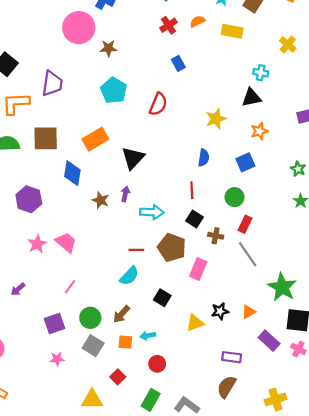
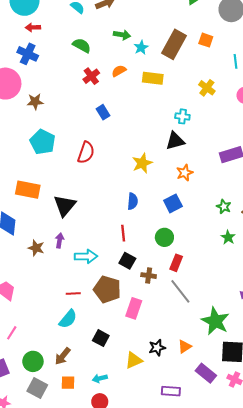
orange rectangle: (95, 139) -> (28, 190), turned 45
cyan arrow: (148, 336) -> (100, 378), moved

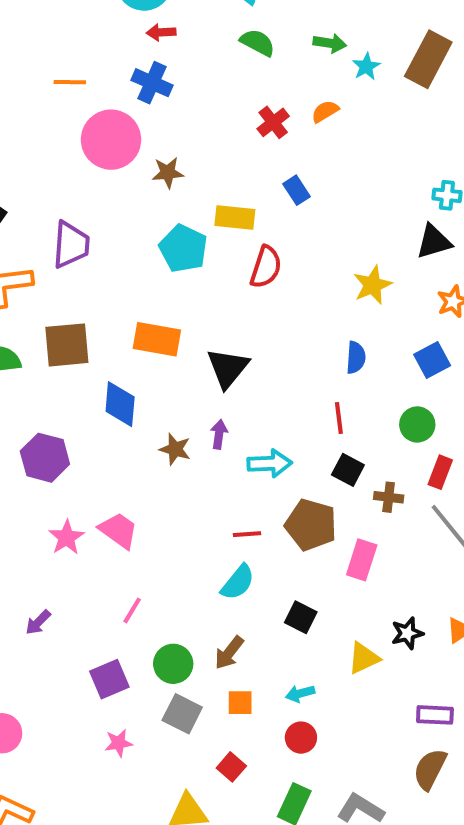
green semicircle: (82, 45) -> (258, 43), moved
yellow rectangle: (153, 78) -> (235, 217), moved

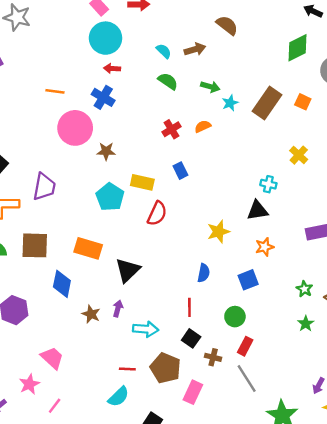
pink star: (67, 537) -> (29, 384), moved

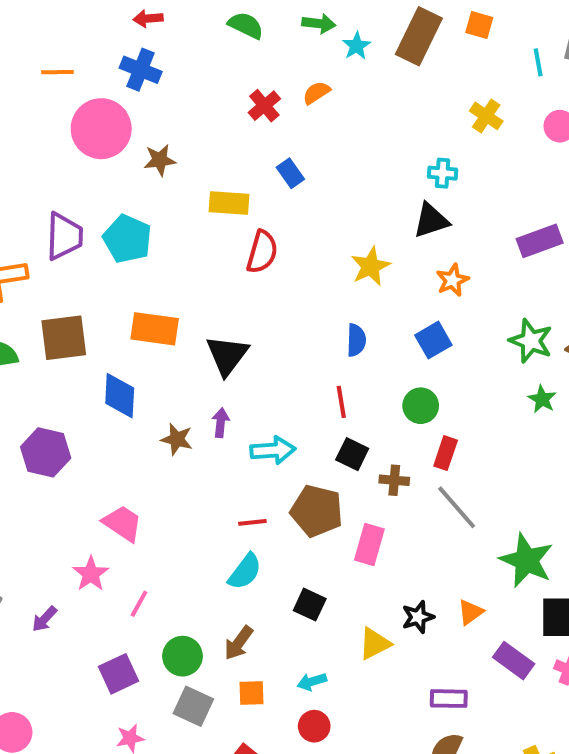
cyan pentagon: (110, 197) -> (127, 239), moved
green star: (304, 289) -> (531, 341), size x1.5

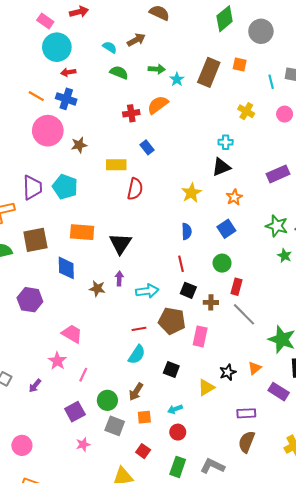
orange line: (57, 72) -> (36, 96), moved, turned 35
orange semicircle: (316, 93) -> (158, 105), size x1.5
red cross: (264, 106) -> (131, 113), turned 35

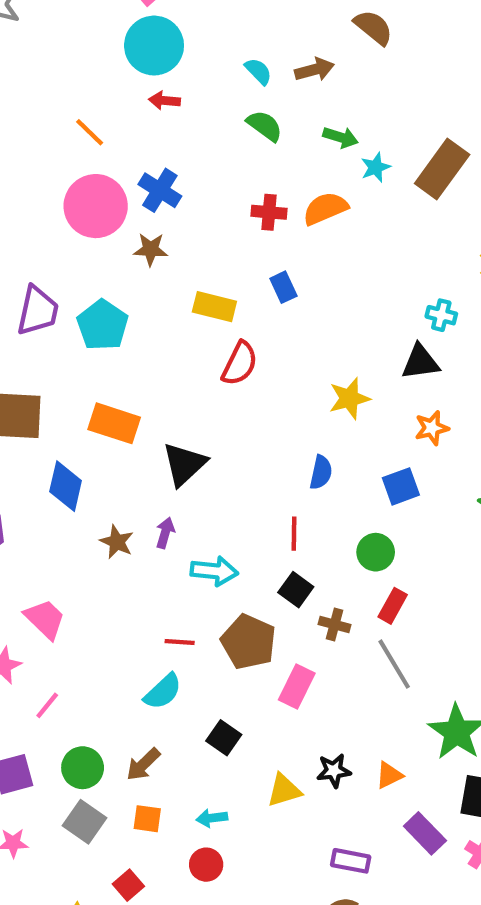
blue cross: (66, 99) -> (160, 190), moved

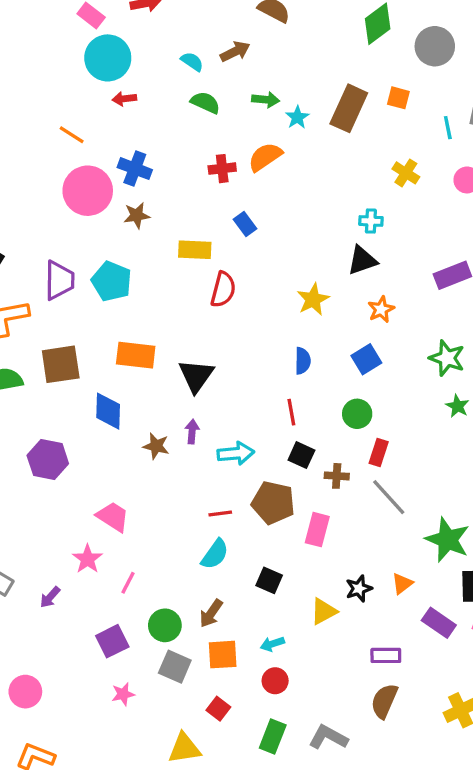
orange square: (147, 819) -> (223, 655), size x1.4

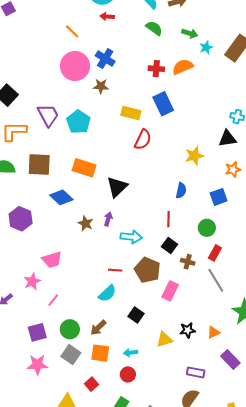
blue rectangle: (245, 224) -> (163, 104), size x1.6
purple trapezoid: (59, 280) -> (48, 115), turned -40
blue diamond: (108, 411) -> (61, 197), turned -60
pink trapezoid: (113, 517) -> (52, 260), turned 120
pink star: (123, 694) -> (37, 365), size x1.5

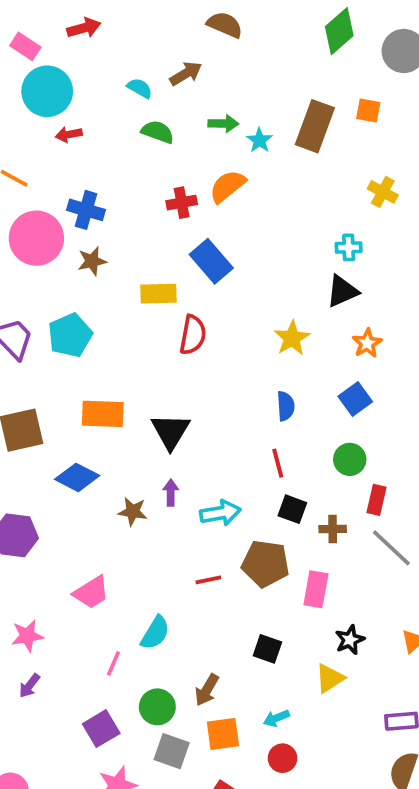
cyan pentagon: (78, 122) -> (70, 335), turned 30
pink star: (32, 281) -> (27, 636), moved, turned 30
cyan semicircle: (107, 293) -> (155, 633), moved
black star: (188, 330) -> (350, 640), moved

